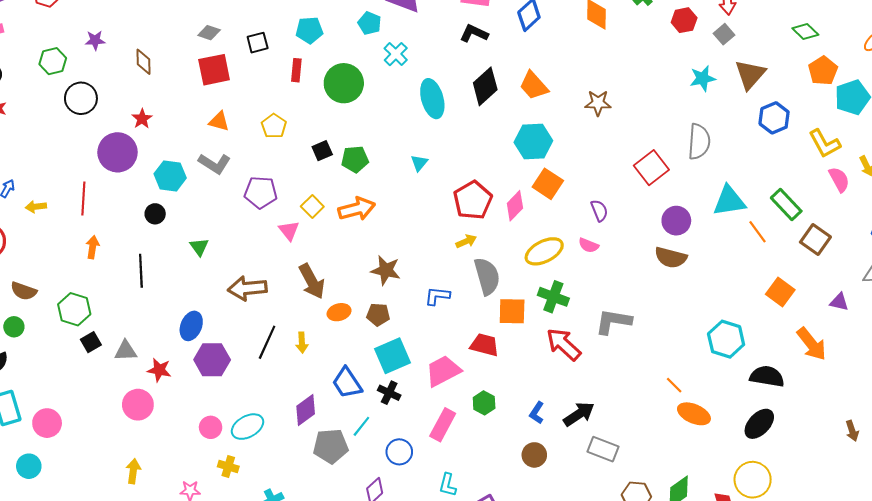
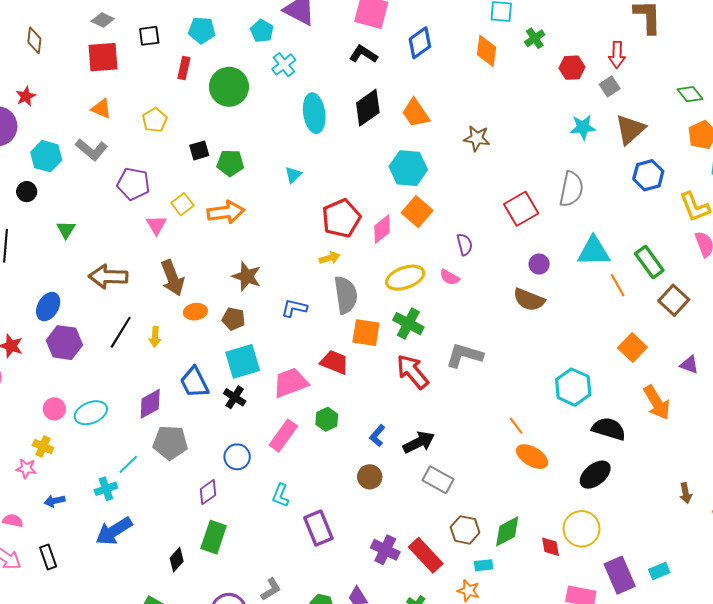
purple circle: (676, 221) -> (539, 264), size x0.7
cyan line: (361, 426) -> (128, 464), moved
yellow cross: (228, 467) -> (43, 446), moved

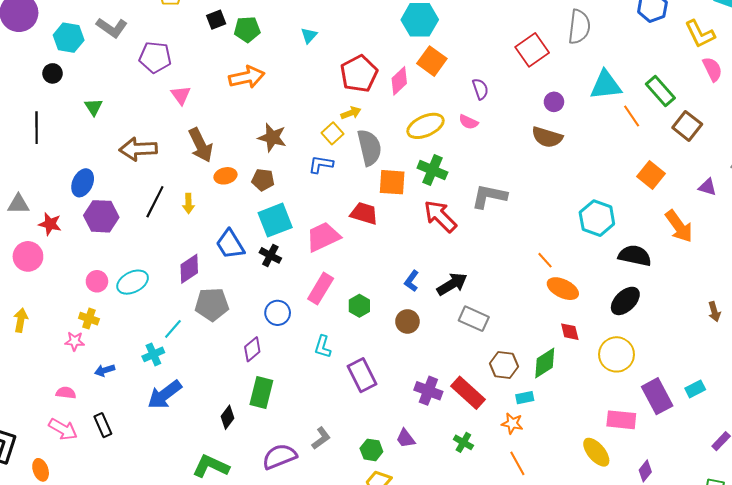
yellow square: (182, 204) -> (332, 133), moved
green hexagon: (327, 419) -> (359, 306), moved
red diamond: (551, 547) -> (570, 332), moved

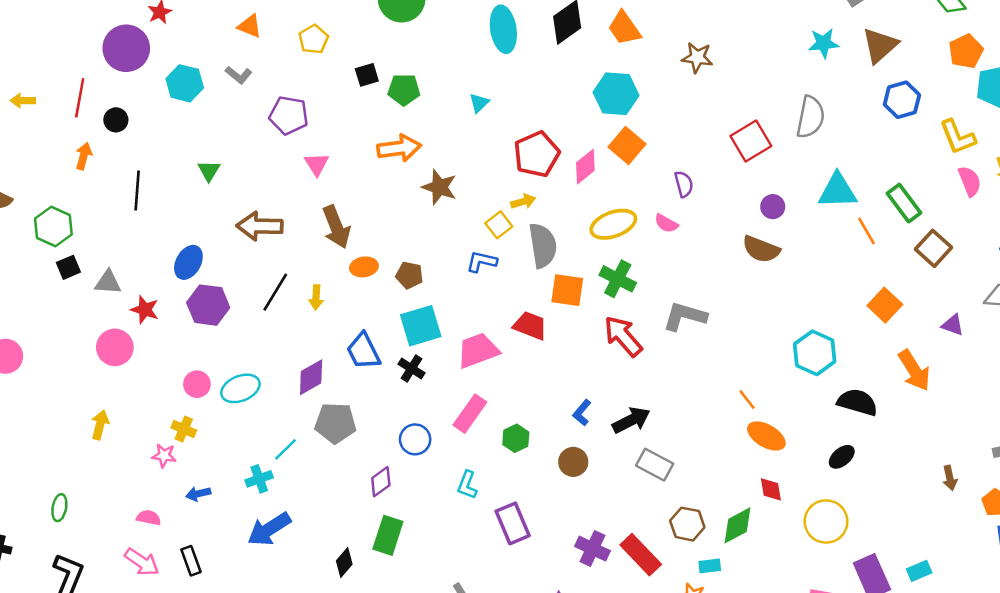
gray L-shape: (112, 28) -> (239, 75), size x0.7
black circle: (53, 73) -> (116, 120), moved
brown star: (272, 137) -> (439, 187), moved
black ellipse: (625, 301) -> (842, 457), size x0.7

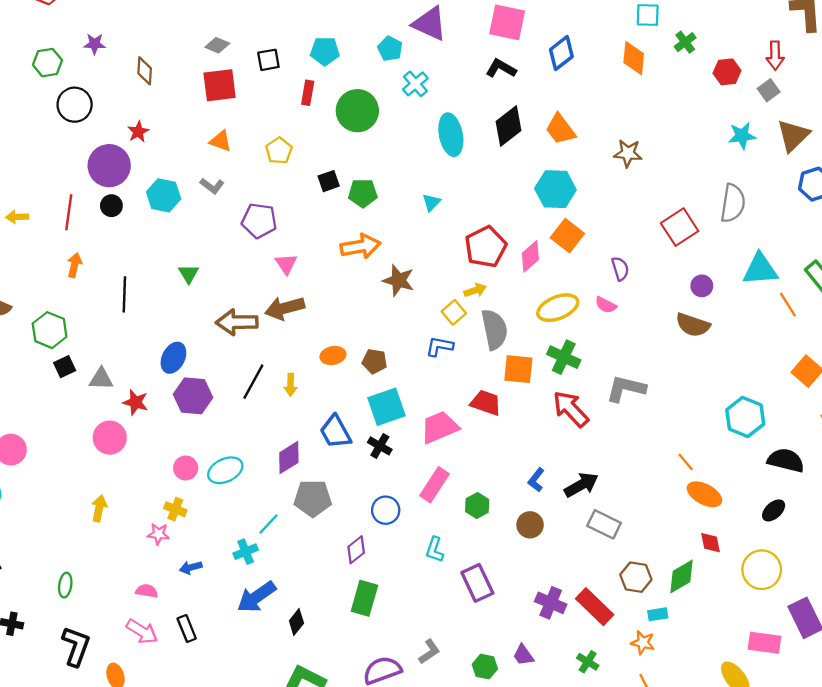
black circle: (116, 120) -> (111, 206), moved
brown arrow: (336, 227) -> (285, 308), moved, turned 99
black diamond: (344, 562) -> (296, 622), moved

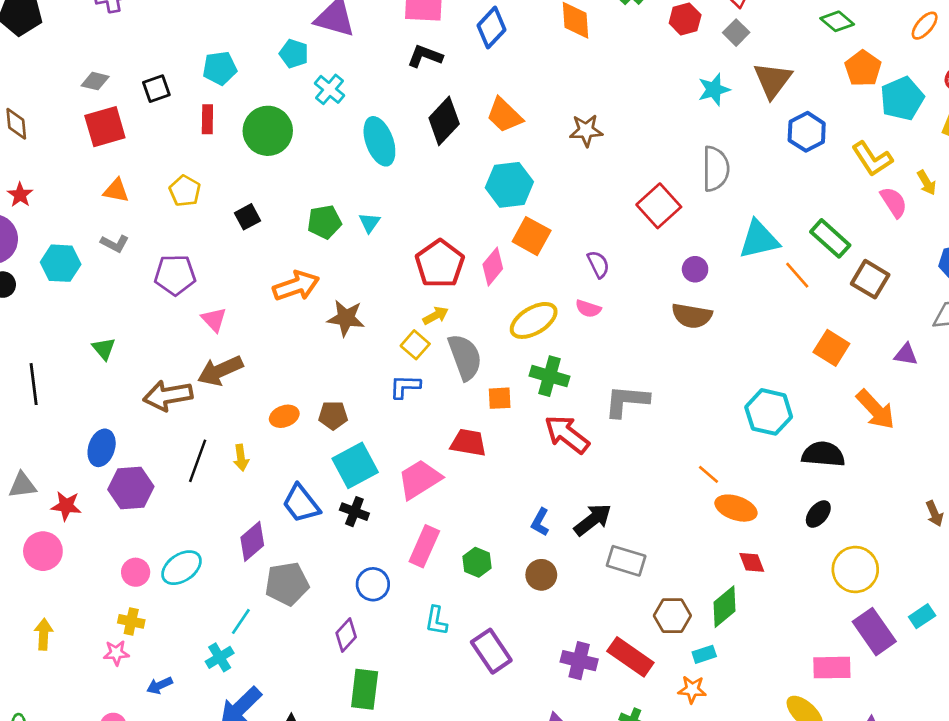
green pentagon: (363, 193) -> (324, 222), moved
orange square: (518, 369) -> (500, 398), size x0.7
yellow circle: (762, 570) -> (855, 569), moved

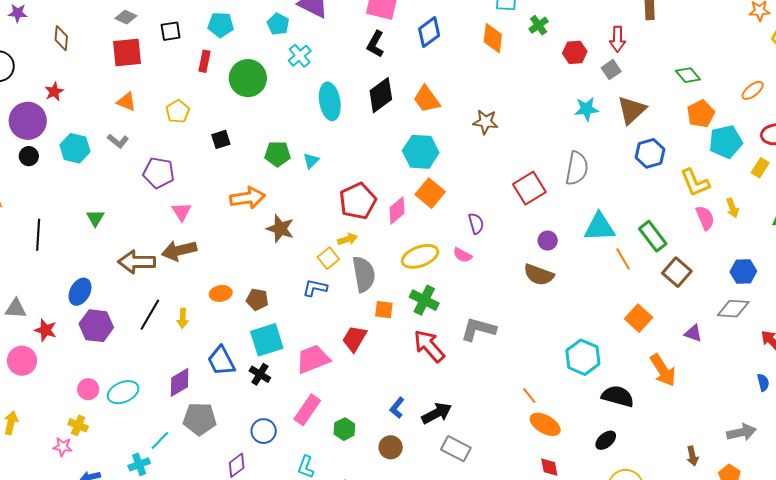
black L-shape: (425, 56) -> (375, 44), turned -92
red trapezoid: (468, 443) -> (354, 339), turned -80

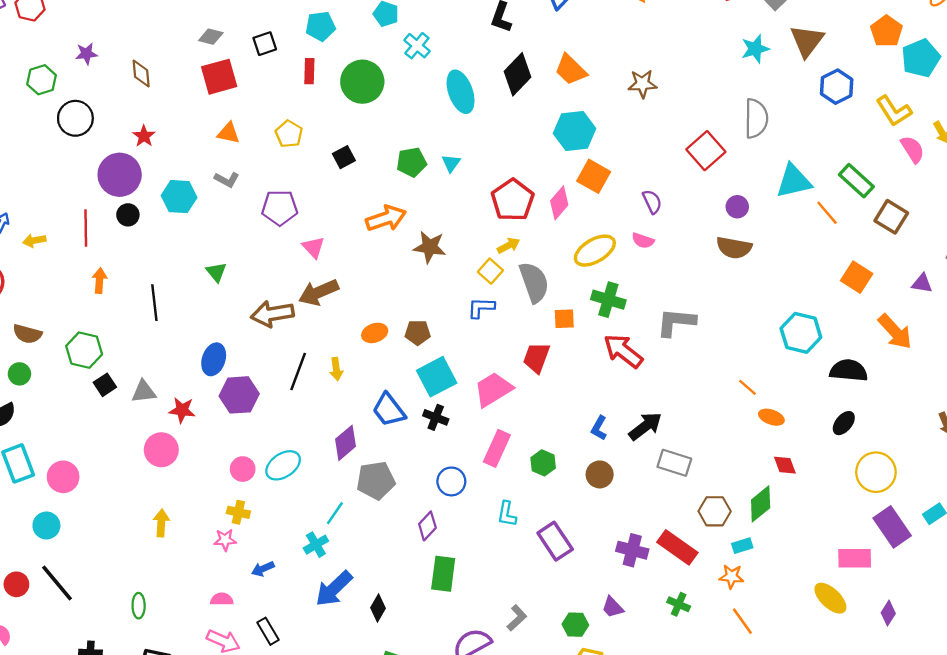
orange ellipse: (545, 424) -> (771, 417), size x0.7

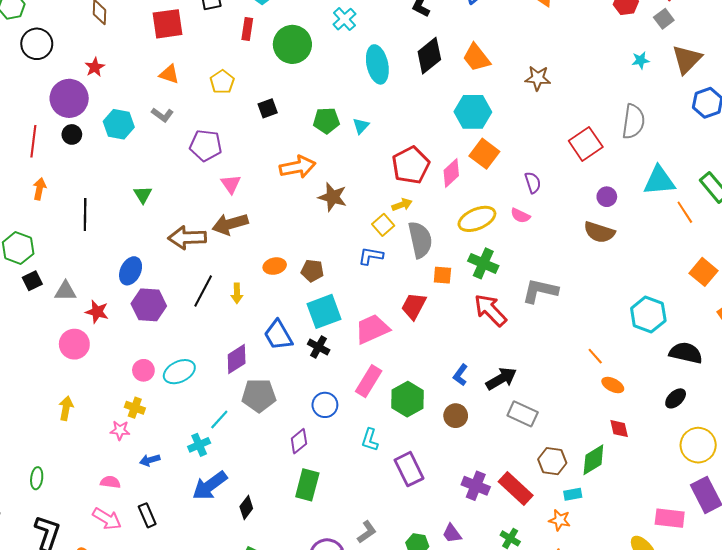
cyan star: (755, 49) -> (641, 60), size x0.7
green hexagon: (543, 463) -> (407, 399), size x1.5

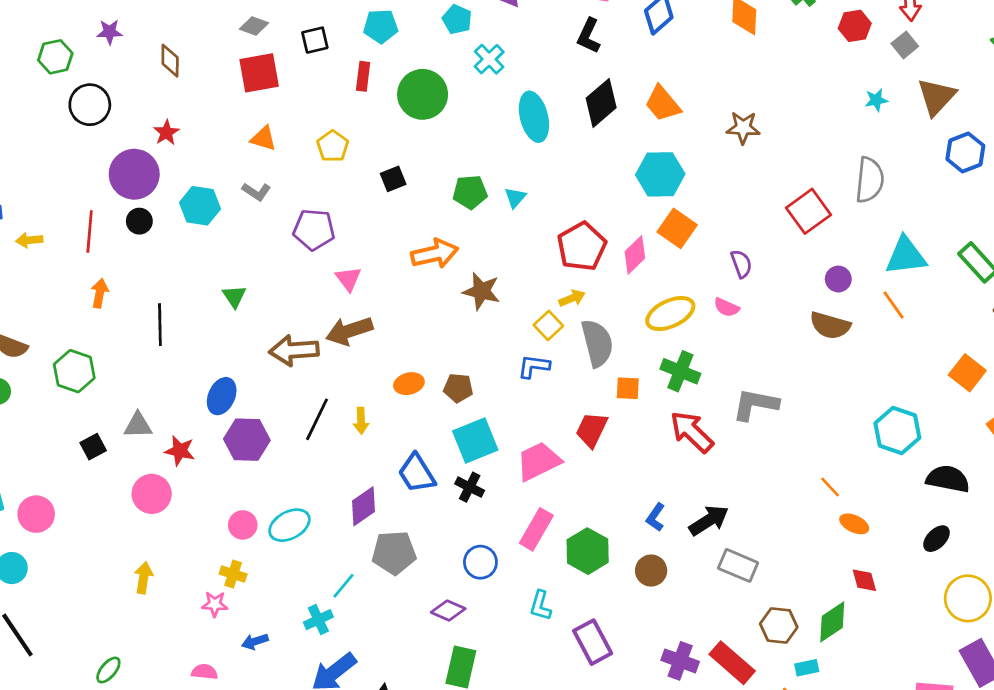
orange line: (685, 212) -> (894, 305), moved
black square: (32, 281) -> (93, 447), moved
purple diamond: (299, 441) -> (448, 611), turned 65
green ellipse: (37, 478) -> (108, 670), turned 35

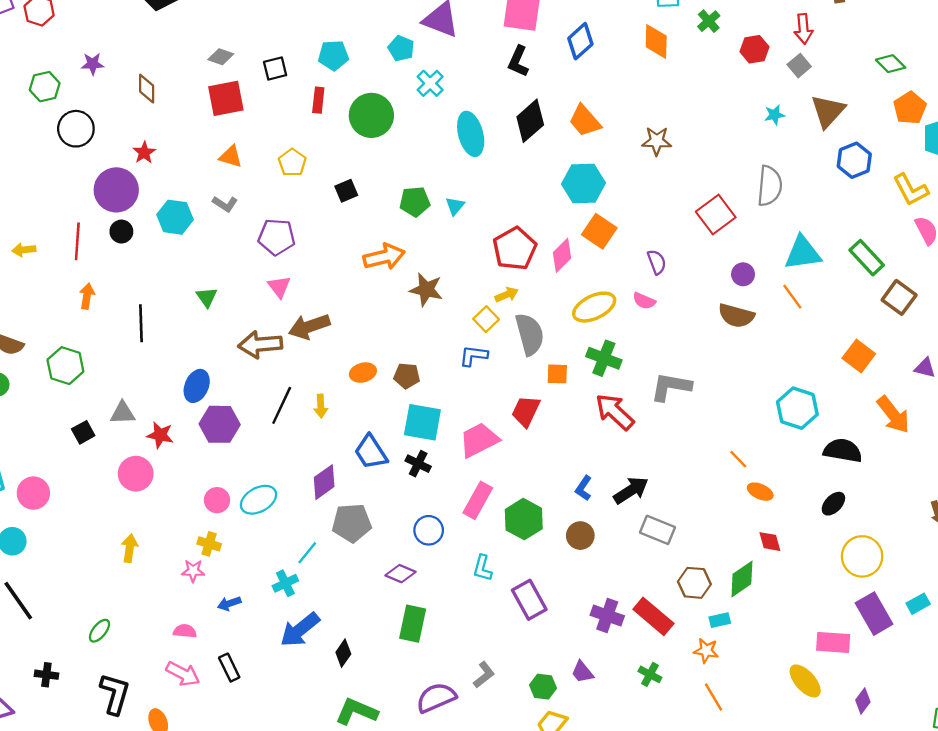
pink triangle: (348, 279) -> (279, 287), moved
cyan square: (475, 441) -> (422, 422), turned 33

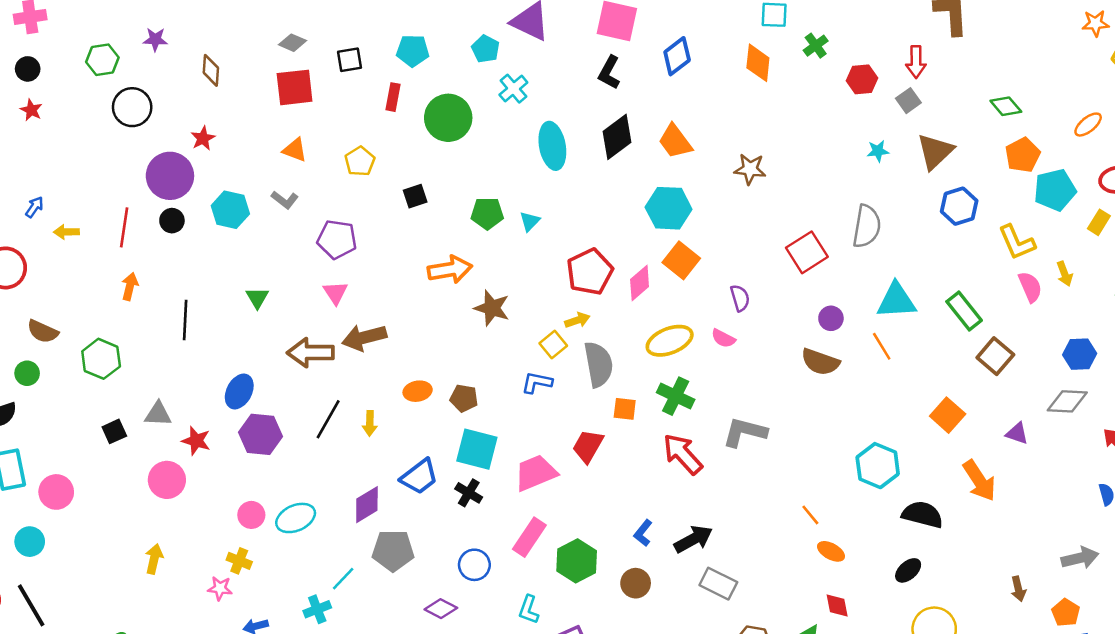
blue trapezoid: (371, 452) -> (419, 477), turned -99

